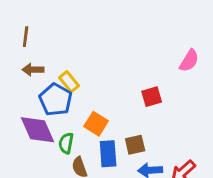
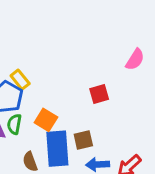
green semicircle: (66, 143) -> (14, 124), moved
blue rectangle: (108, 154) -> (57, 149), size x1.4

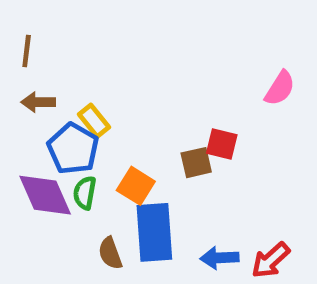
red square: (99, 94) -> (222, 144), turned 30
brown square: (83, 140) -> (196, 163), moved

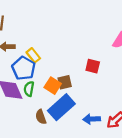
brown square: (196, 163) -> (65, 82), moved
blue rectangle: (154, 232) -> (61, 107), turned 52

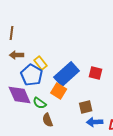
brown square: (65, 82) -> (86, 107), moved
green semicircle: (29, 89) -> (40, 103), moved, turned -64
blue rectangle: (61, 107) -> (67, 74), moved

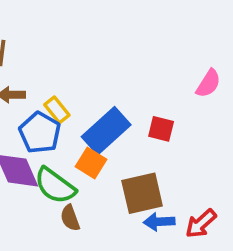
green semicircle: (40, 103) -> (55, 186), size x1.6
brown square: (86, 107) -> (142, 193), size x1.6

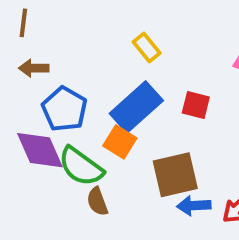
yellow rectangle: (57, 110) -> (147, 48), moved

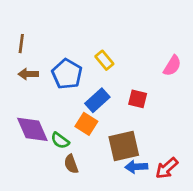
blue rectangle: (136, 107) -> (97, 100), size x0.7
blue pentagon: (64, 109) -> (67, 74), moved
green semicircle: (81, 167) -> (60, 140), size x0.6

